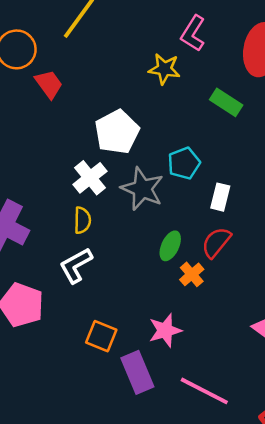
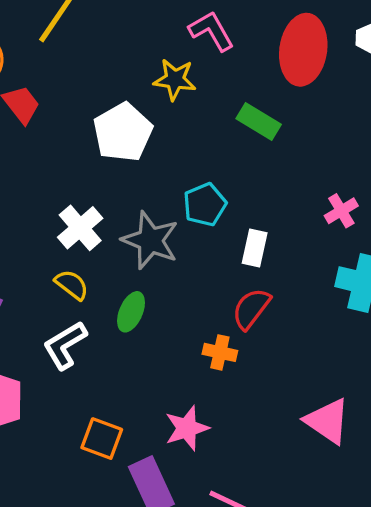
pink L-shape: (193, 33) -> (211, 31), turned 120
white pentagon: (117, 132) -> (123, 132), moved
yellow semicircle: (82, 220) -> (72, 285), turned -52
green ellipse: (170, 246) -> (131, 312), moved
orange cross: (192, 274) -> (220, 352), turned -35

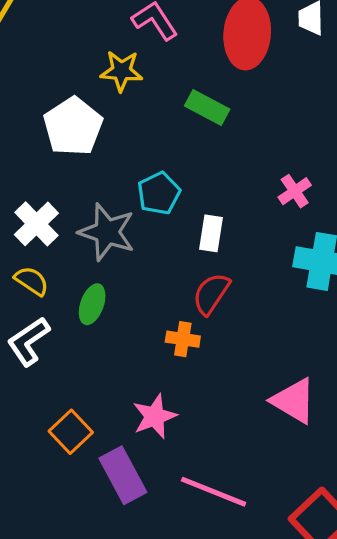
orange square: (102, 439) -> (71, 432), turned 30

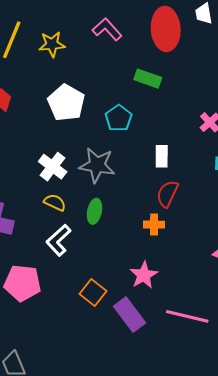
yellow star: (121, 71) -> (52, 44), moved
cyan pentagon: (159, 193) -> (119, 118), moved

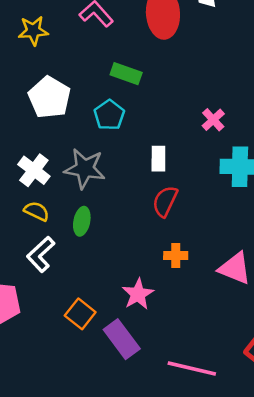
green rectangle: (148, 79) -> (126, 74), moved
orange cross: (154, 225) -> (176, 256), moved
pink line: (187, 316) -> (192, 368), moved

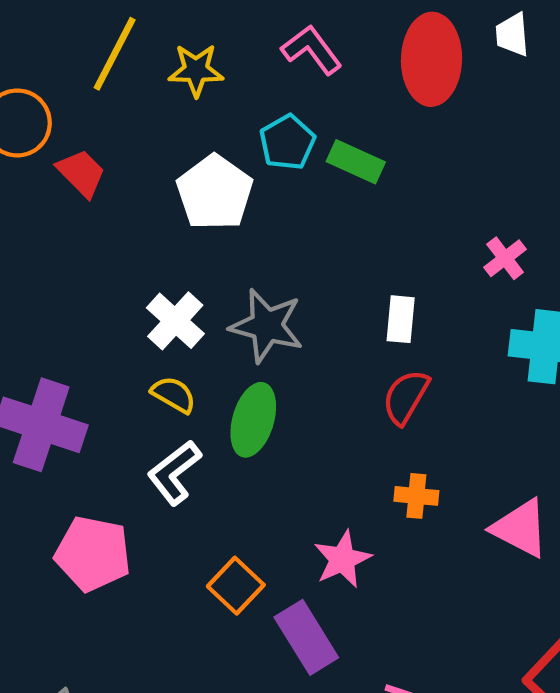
cyan pentagon: (109, 115) -> (287, 142), moved
green ellipse: (82, 221) -> (253, 420), size x1.4

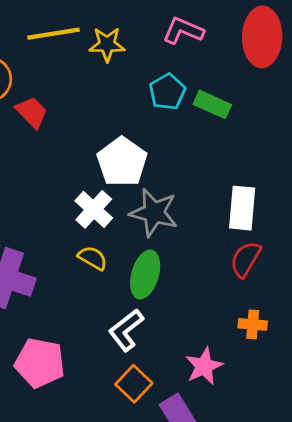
pink L-shape: (312, 50) -> (183, 31), turned -30
yellow line: (115, 54) -> (53, 34), turned 54
white pentagon: (215, 193) -> (122, 162), moved
white rectangle: (401, 319) -> (242, 208), size x1.4
white L-shape: (174, 473) -> (126, 330), moved

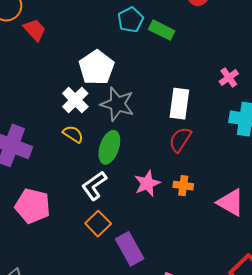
pink star: (204, 366) -> (147, 183), moved

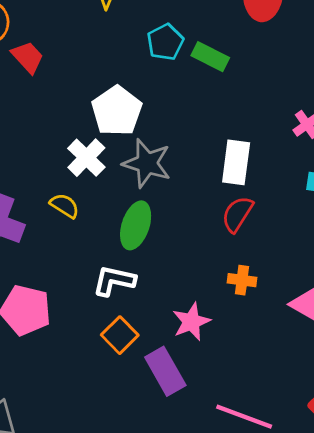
yellow semicircle: (73, 134) -> (65, 206), moved
pink star: (147, 183) -> (191, 322), moved
white L-shape: (94, 186) -> (114, 281), turned 48

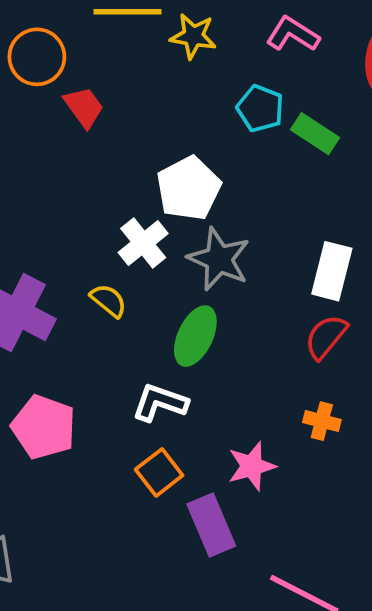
cyan pentagon: (165, 42) -> (260, 108), turned -30

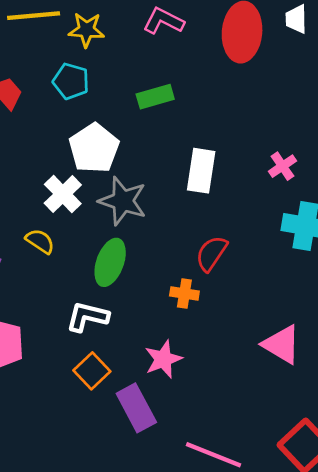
cyan pentagon: (260, 108) -> (71, 81), moved
green rectangle: (315, 134) -> (155, 97), moved, turned -44
white rectangle: (332, 271) -> (201, 171), moved
orange cross: (322, 421) -> (184, 294), moved

